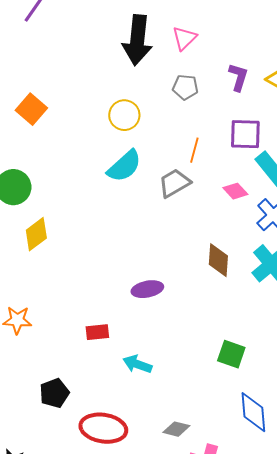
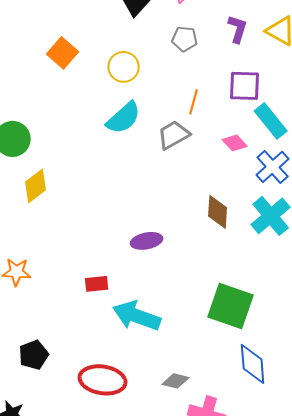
orange square: (31, 109) -> (63, 53), moved
green square: (231, 354) -> (231, 306), size x1.6
cyan arrow: (137, 364) -> (137, 316), size x1.6
black pentagon: (54, 393) -> (34, 355), moved

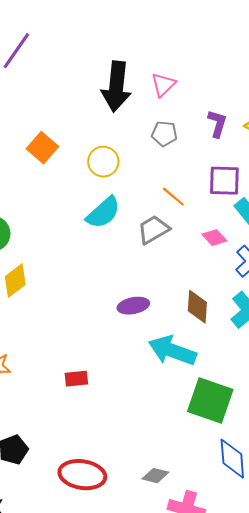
orange line: (194, 102) -> (173, 197), turned -65
purple ellipse: (147, 241) -> (133, 306), moved
cyan arrow: (137, 316) -> (172, 351), moved

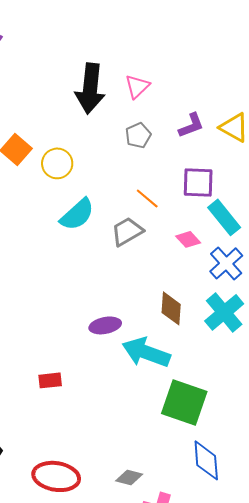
purple L-shape: (217, 124) -> (191, 125), turned 52
gray pentagon: (164, 134) -> (138, 135), turned -30
yellow circle: (103, 162) -> (57, 163), moved
purple ellipse: (133, 306) -> (105, 325), moved

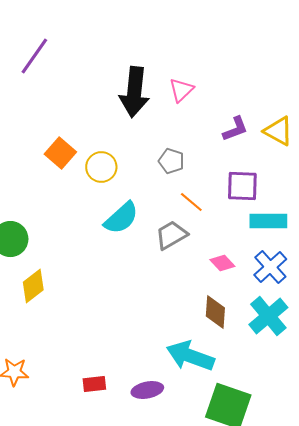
gray pentagon: (138, 135) -> (171, 161), moved, turned -30
cyan rectangle: (224, 217) -> (268, 221), turned -51
pink diamond: (188, 239) -> (222, 263), moved
purple ellipse: (105, 325) -> (147, 390), moved

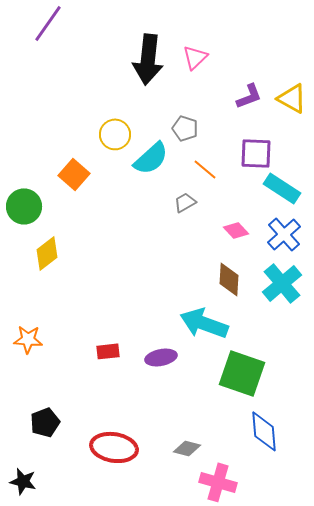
orange square: (60, 153) -> (74, 174), moved
cyan semicircle: (121, 218) -> (151, 158), moved
cyan rectangle: (268, 221) -> (282, 188), turned 33
gray trapezoid: (171, 235) -> (185, 202), size x0.7

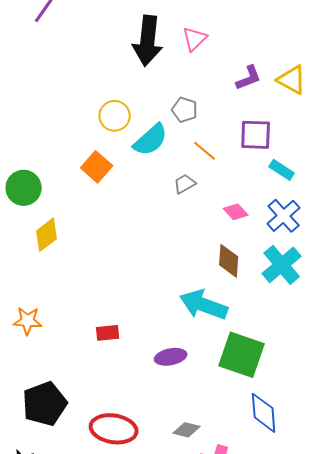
orange square: (74, 174) -> (97, 167), moved
cyan rectangle: (282, 188) -> (282, 170), size x0.7
purple ellipse: (161, 357) -> (171, 357), moved
black pentagon: (45, 422) -> (45, 404), size x1.5

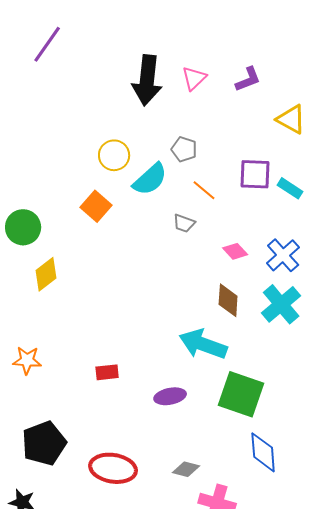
purple L-shape: (249, 78) -> (248, 79), moved
cyan rectangle: (282, 170) -> (290, 188), moved
gray trapezoid: (185, 184) -> (184, 223), turned -130

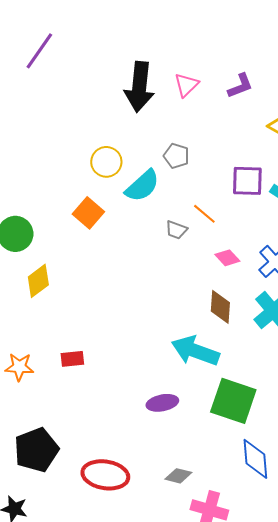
orange line: (204, 190) -> (204, 214), moved
red rectangle: (107, 372) -> (72, 359), moved

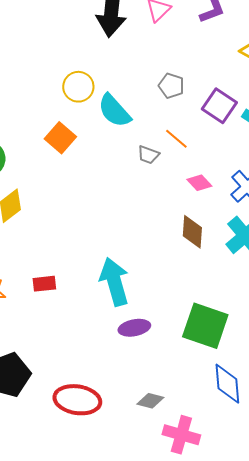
gray pentagon: (176, 156) -> (171, 86), moved
purple square: (247, 181) -> (219, 106), turned 32
cyan semicircle: (142, 186) -> (114, 111), turned 90
cyan arrow: (195, 351) -> (114, 282), moved, turned 54

